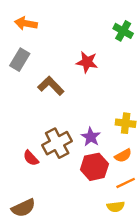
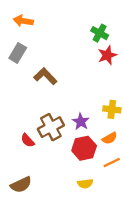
green cross: (123, 31) -> (100, 33), moved
red star: (87, 62) -> (107, 55), moved, turned -30
yellow semicircle: (116, 207) -> (85, 184), moved

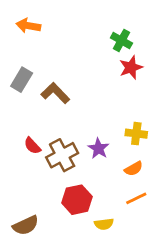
gray rectangle: (18, 53) -> (22, 80), moved
red semicircle: (28, 140) -> (32, 146), moved
red hexagon: (84, 148) -> (77, 200), moved

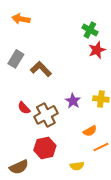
purple star: (99, 148) -> (73, 101), moved
orange semicircle: (134, 169) -> (90, 131), moved
red hexagon: (77, 200) -> (45, 148), moved

